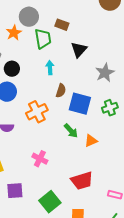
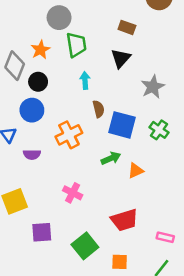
brown rectangle: (62, 25) -> (127, 27), moved
orange star: (14, 33) -> (41, 50), moved
brown semicircle: (61, 91) -> (99, 109), turned -32
green cross: (110, 108) -> (159, 130), turned -35
green arrow: (71, 131) -> (111, 158), turned -70

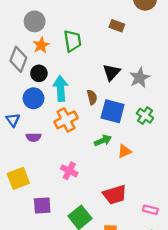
gray circle: (59, 18) -> (35, 21), moved
black triangle: (121, 58) -> (111, 72), moved
cyan arrow: (85, 81) -> (61, 89), moved, size x1.6

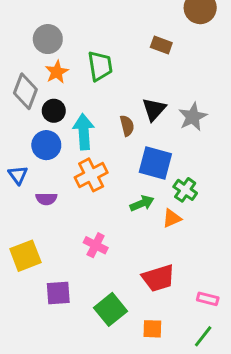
brown semicircle: (92, 97) -> (127, 126), moved
green cross: (145, 116) -> (185, 190), moved

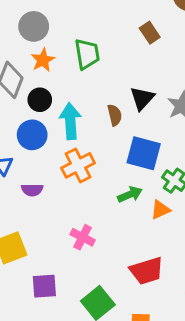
brown rectangle: (161, 45) -> (150, 33), turned 36

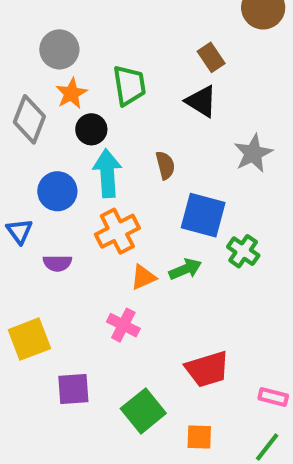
black triangle: (142, 98) -> (201, 101), moved, turned -40
black circle: (40, 100) -> (91, 129), moved
orange triangle: (160, 210) -> (143, 277), moved

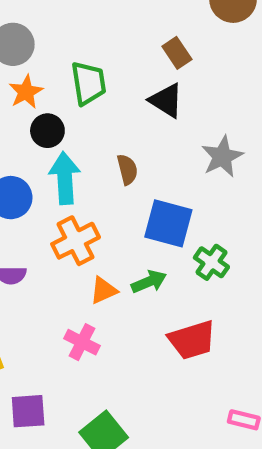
red trapezoid: (207, 369) -> (192, 340), moved

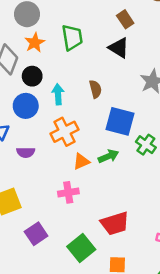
black circle: (47, 131) -> (32, 76), moved
cyan arrow: (65, 178) -> (58, 94), size x0.7
red trapezoid: (192, 340) -> (115, 223), moved
pink cross: (82, 342) -> (68, 192), turned -36
purple square: (28, 411) -> (36, 234), turned -30

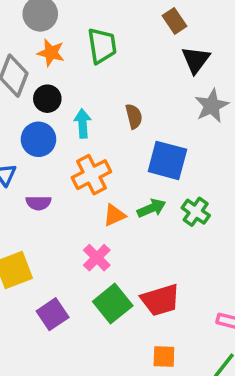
orange star: (35, 43) -> (51, 53), turned -30
black triangle: (119, 48) -> (196, 60), moved, turned 35
green cross: (146, 145) -> (196, 212), moved
pink cross: (68, 192) -> (97, 258), turned -36
green square: (81, 248) -> (113, 304), moved

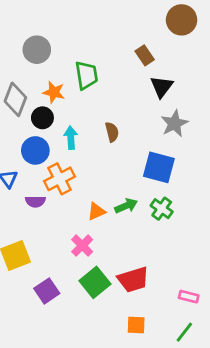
orange star: (51, 53) -> (54, 92), moved
blue square: (167, 160) -> (159, 167), moved
orange cross: (91, 175) -> (59, 179), moved

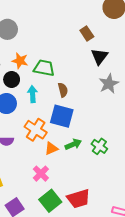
green trapezoid: (86, 75) -> (44, 68), moved, turned -70
blue square: (159, 167) -> (62, 116), moved
orange cross: (59, 179) -> (36, 130), moved, turned -30

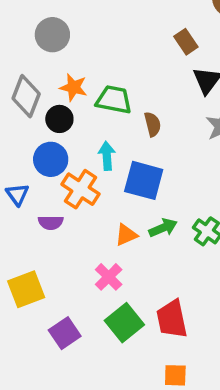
brown semicircle: (63, 90) -> (152, 124), moved
cyan arrow: (32, 94) -> (107, 156), moved
orange cross: (36, 130) -> (81, 189), moved
red trapezoid: (78, 199) -> (172, 319), turned 95

